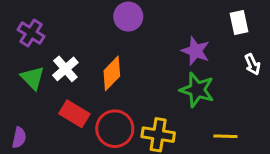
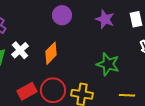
purple star: (196, 51) -> (105, 19), moved
red rectangle: (74, 114) -> (27, 91), moved, turned -60

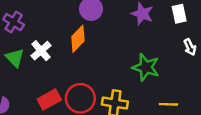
orange diamond: (51, 53) -> (78, 39), moved

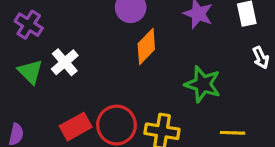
orange diamond: (78, 39) -> (146, 47), moved

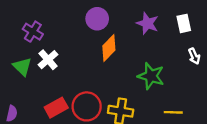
purple cross: (29, 25) -> (33, 32), moved

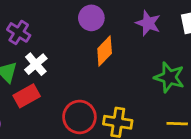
green star: (151, 76) -> (169, 77), moved
red rectangle: (56, 108) -> (27, 96), moved

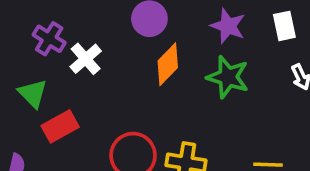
white cross: (36, 64) -> (86, 59), moved
green star: (169, 77) -> (228, 77), moved

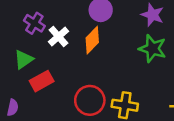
orange diamond: (168, 64) -> (92, 40), moved
green triangle: (33, 93) -> (24, 59), turned 40

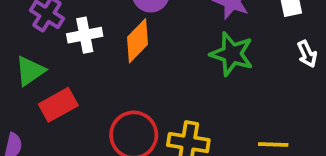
white cross: (58, 36) -> (85, 35), turned 30

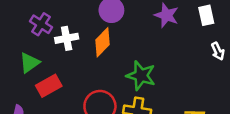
green star: (232, 54) -> (141, 76), moved

